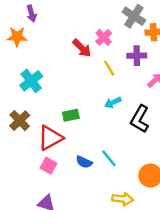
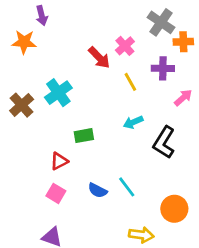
cyan cross: (31, 81) -> (58, 93), moved
brown cross: (20, 121) -> (22, 105), moved
red triangle: (50, 138) -> (59, 161), size x0.6

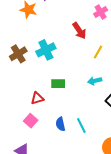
pink cross: (125, 46) -> (101, 12), moved
yellow line: (130, 82) -> (98, 52), turned 48
blue semicircle: (98, 190) -> (60, 124), turned 40

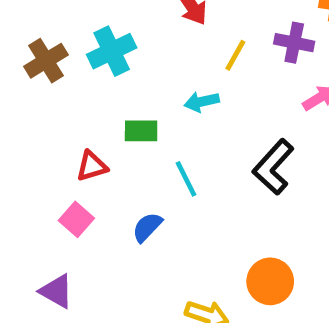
cyan arrow: (95, 81) -> (202, 102), moved
blue semicircle: (60, 124) -> (147, 227), turned 56
cyan line: (81, 126) -> (186, 179), moved

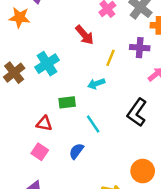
red triangle: (92, 166) -> (44, 124), turned 35

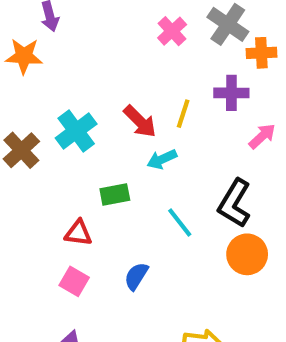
red arrow: (85, 35) -> (140, 121), moved
cyan line: (93, 124) -> (180, 222), moved
orange circle: (143, 171) -> (247, 254), moved

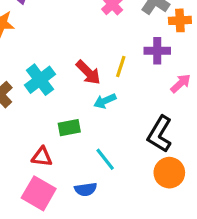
cyan line: (180, 222) -> (105, 159), moved
blue semicircle: (136, 276) -> (86, 189), turned -130
pink square: (74, 281) -> (39, 193), size x1.5

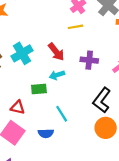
purple cross: (157, 51) -> (89, 60), moved
yellow line: (121, 66) -> (76, 27), moved, turned 56
cyan arrow: (105, 101) -> (57, 75), moved

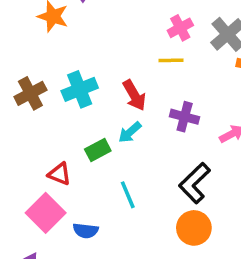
cyan arrow: (57, 75) -> (130, 132), turned -32
green rectangle: (39, 89) -> (98, 150), turned -32
blue semicircle: (46, 133) -> (86, 231), moved

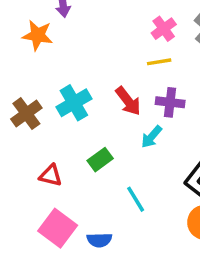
purple cross: (185, 117) -> (170, 102), moved
cyan arrow: (130, 132) -> (152, 137), moved
red triangle: (60, 174) -> (51, 176), moved

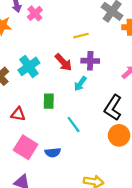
pink cross: (164, 29) -> (35, 13), moved
green rectangle: (100, 160) -> (49, 101), turned -48

